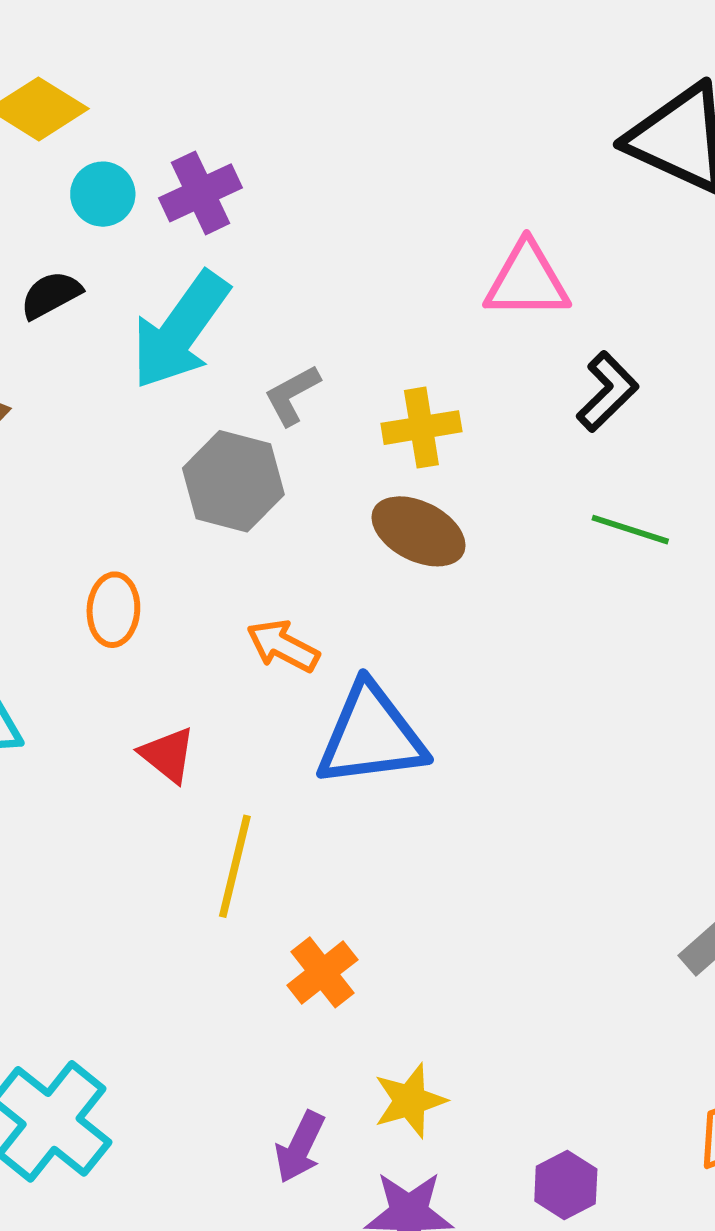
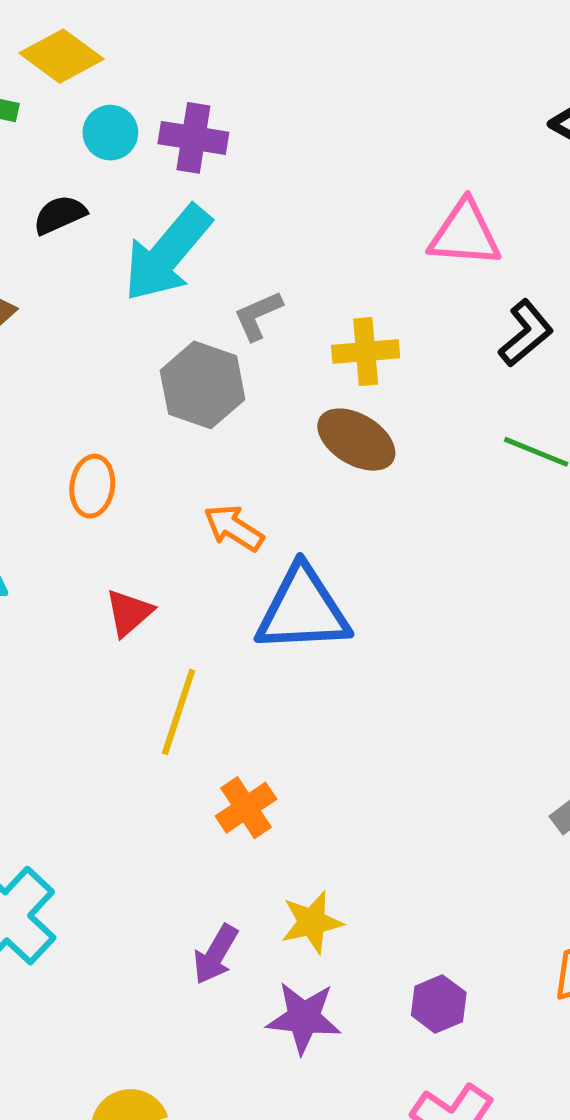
purple cross: (201, 193) -> (193, 138), turned 30
red triangle: (168, 755) -> (129, 613), turned 36

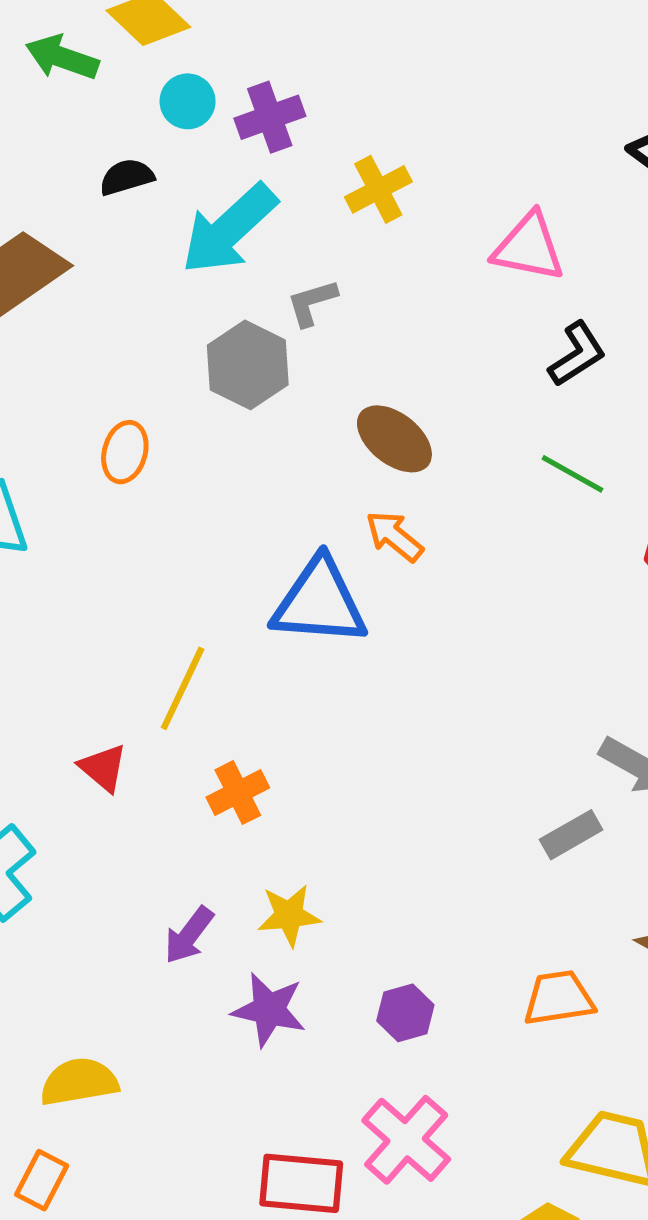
purple cross: (193, 138) -> (270, 117), turned -36
yellow cross: (366, 352) -> (378, 189), moved, turned -30
orange arrow: (234, 528) -> (394, 536), moved
red triangle: (129, 613) -> (103, 768), moved, turned -46

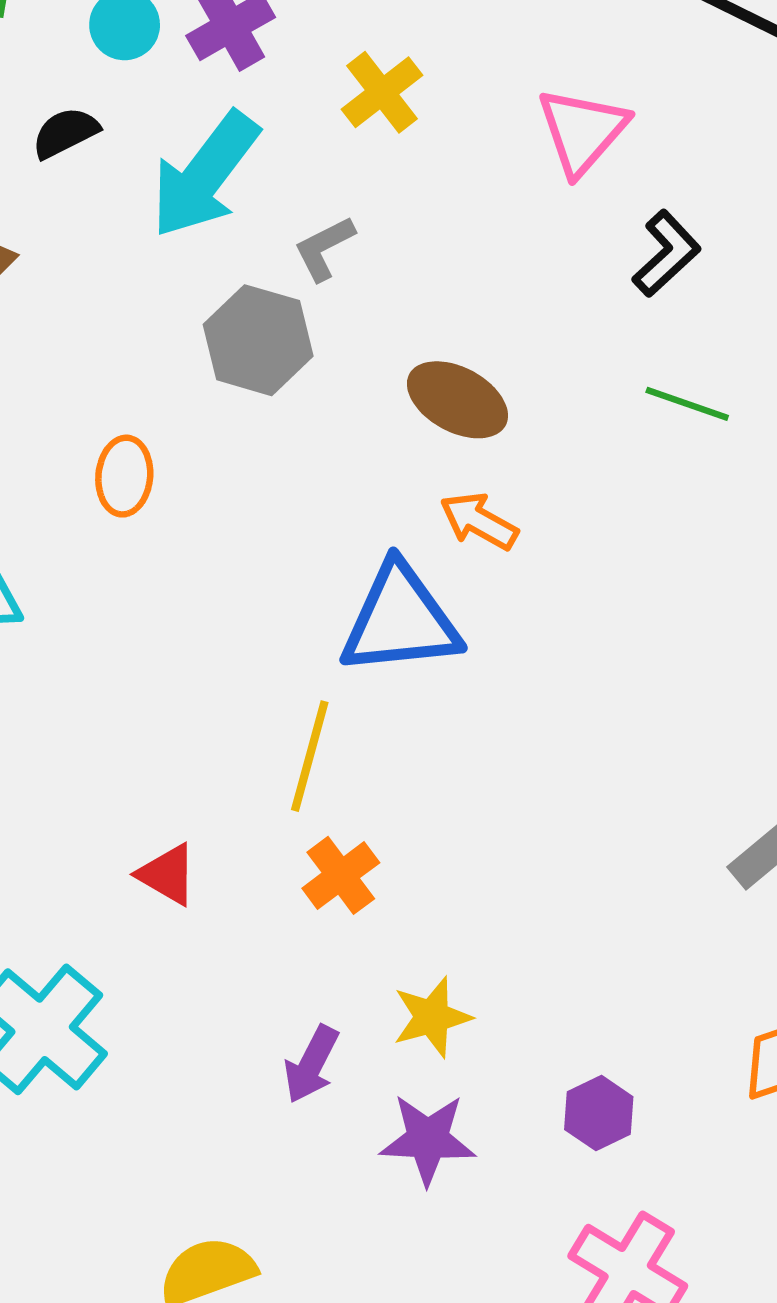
pink triangle: (529, 247) -> (582, 131), turned -50
yellow line: (183, 688) -> (310, 756), moved

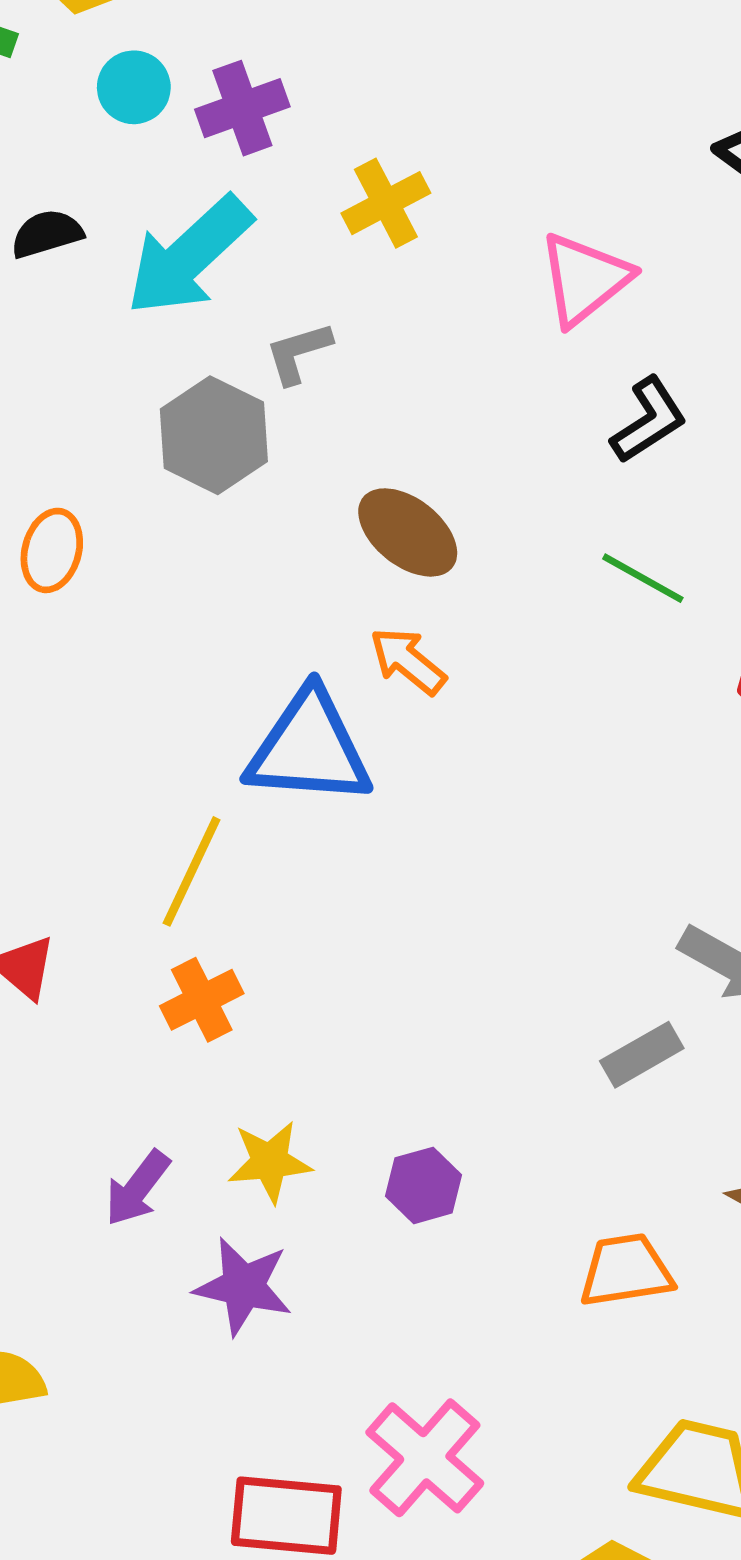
black semicircle: (65, 133) -> (47, 234), moved
purple hexagon: (599, 1113) -> (423, 1185), moved

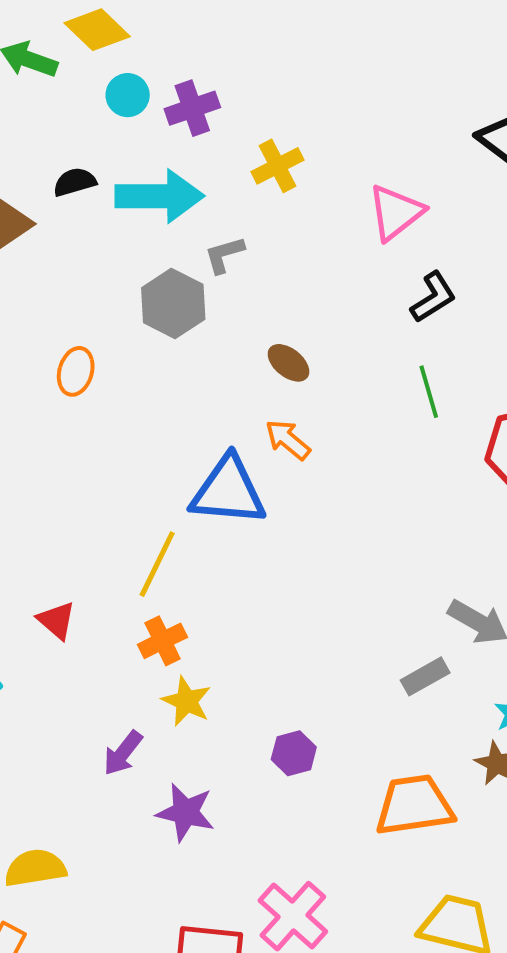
cyan arrow: (189, 256) -> (159, 196), turned -138
brown ellipse: (408, 532) -> (288, 363), size x0.7
green line: (643, 578) -> (429, 392), turned 44
yellow star: (270, 1162) -> (187, 701), moved, turned 30
orange trapezoid: (626, 1270) -> (414, 805), size x1.4

